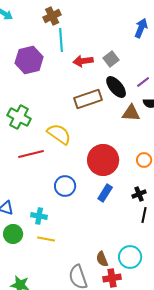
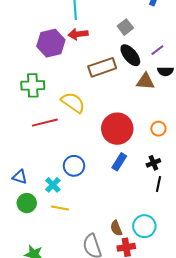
purple hexagon: (29, 60) -> (51, 43), moved
red arrow: (83, 61) -> (78, 34), moved
green cross: (19, 117) -> (33, 85), turned -30
blue circle: (65, 186) -> (74, 166), moved
cyan cross: (39, 216) -> (53, 185), turned 35

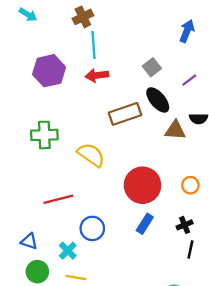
purple hexagon: (51, 43) -> (49, 71), moved
purple line: (157, 50) -> (189, 80), moved
red line: (45, 123) -> (58, 199), moved

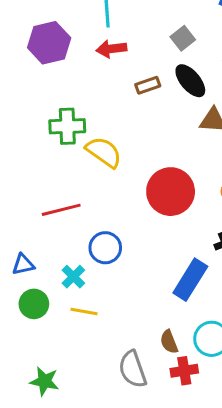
brown rectangle: (125, 114) -> (148, 85), moved, size x0.6
green cross: (44, 135) -> (67, 126), moved
blue rectangle: (145, 224) -> (190, 280), moved, size x1.5
blue triangle: (29, 241) -> (23, 264), turned -30

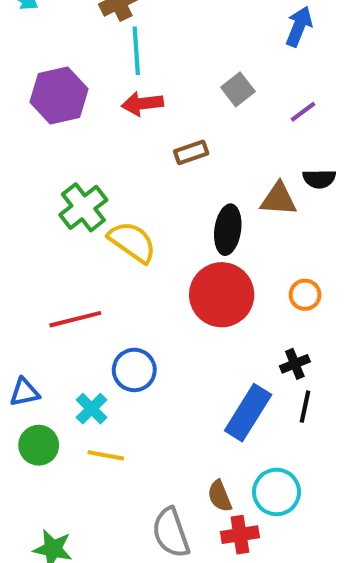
black ellipse: (190, 81) -> (228, 230), moved, turned 48
green cross: (67, 126) -> (83, 207), turned -36

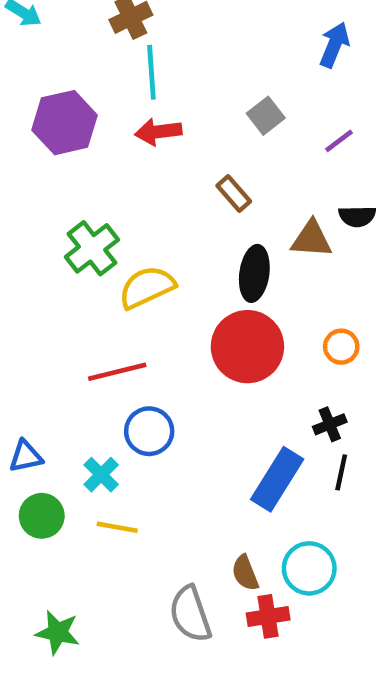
brown rectangle: (191, 152) -> (234, 193), moved, turned 68
yellow semicircle: (132, 242) -> (147, 287), turned -60
red line: (75, 319) -> (117, 372), moved

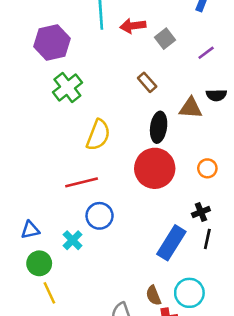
red arrow: (158, 132) -> (133, 26), moved
green cross: (92, 248) -> (67, 87), moved
yellow semicircle: (147, 287) -> (98, 135), turned 136
yellow line: (117, 527) -> (49, 293), moved, turned 55

